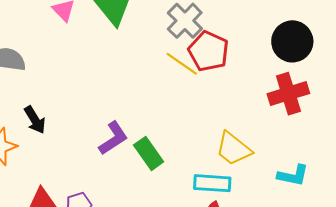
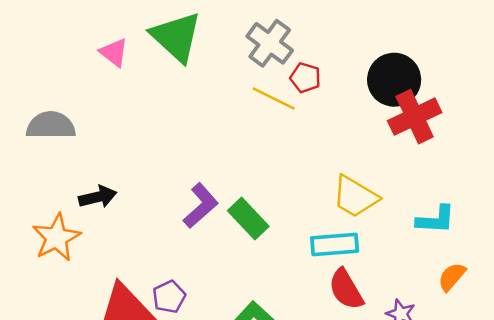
black circle: (292, 41) -> (394, 80), moved
red pentagon: (208, 51) -> (305, 78), size x0.6
black arrow: (35, 120) -> (98, 197), turned -64

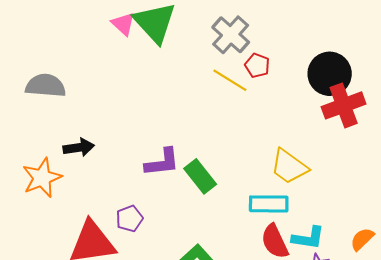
pink triangle: (114, 52) -> (123, 24), moved
purple L-shape: (201, 206) -> (162, 162), turned 30
cyan L-shape: (436, 220) -> (308, 238), moved
purple pentagon: (169, 297) -> (129, 219), moved

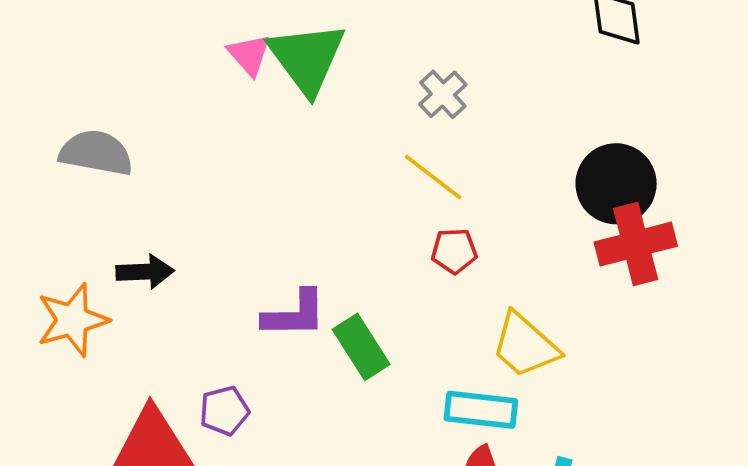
gray cross: (231, 35) -> (443, 94), size x0.7
red pentagon: (257, 65) -> (454, 251), moved, turned -30

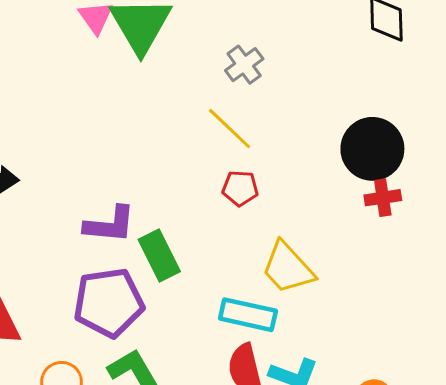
red cross: (636, 244) -> (383, 198), size x0.6
purple pentagon: (224, 411) -> (109, 302), moved, size x1.8

